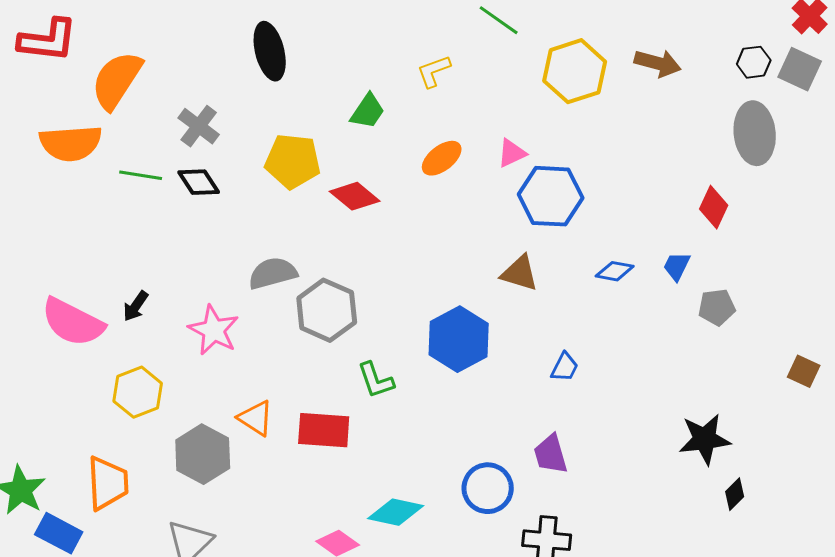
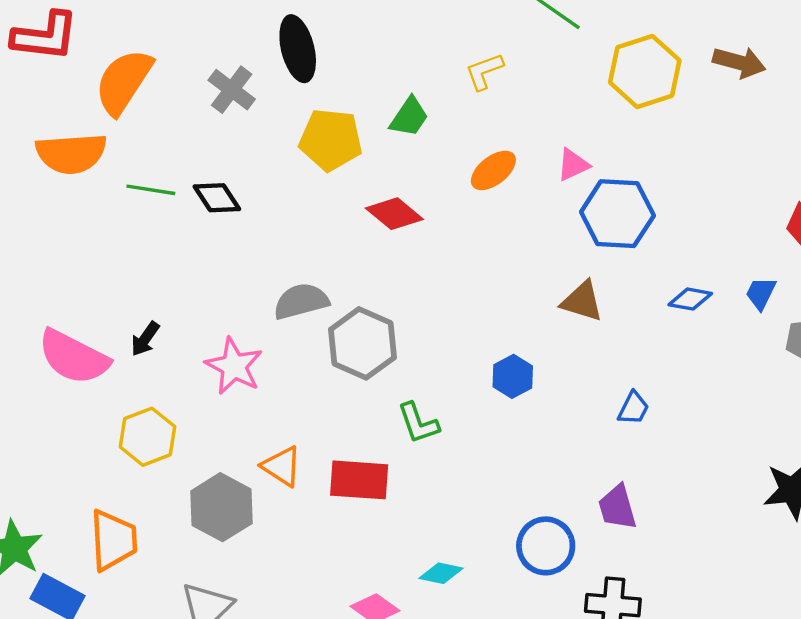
gray cross: (199, 126) -> (232, 90), moved
yellow pentagon: (293, 161) -> (331, 140), moved
blue hexagon: (459, 339) -> (513, 376), size x0.6
cyan diamond: (396, 512) -> (441, 573), size x0.7

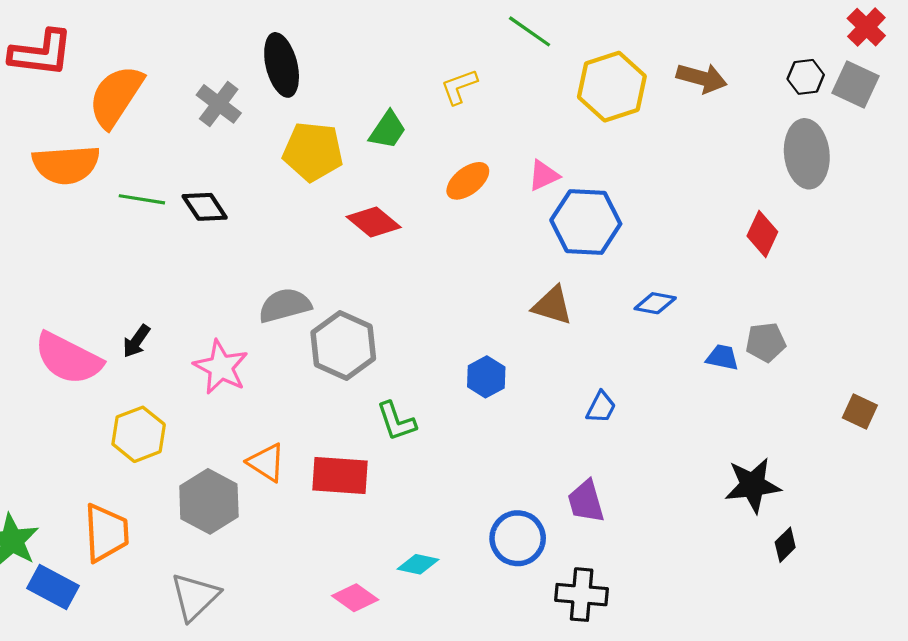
blue trapezoid: (761, 293) -> (722, 357), moved, turned 76

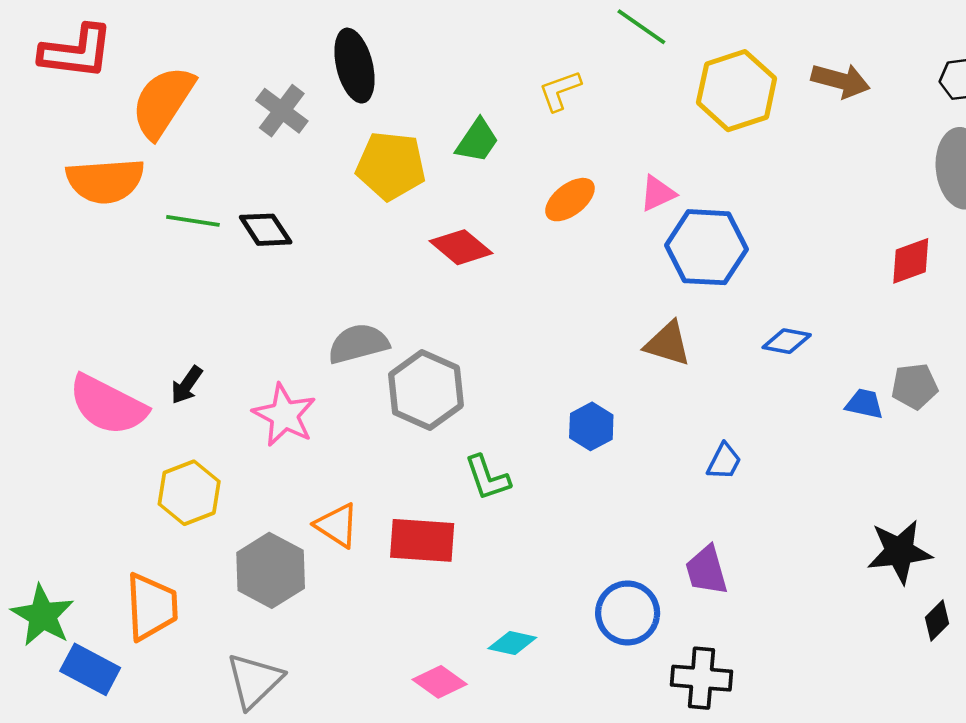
red diamond: (762, 234) -> (911, 261), turned 45

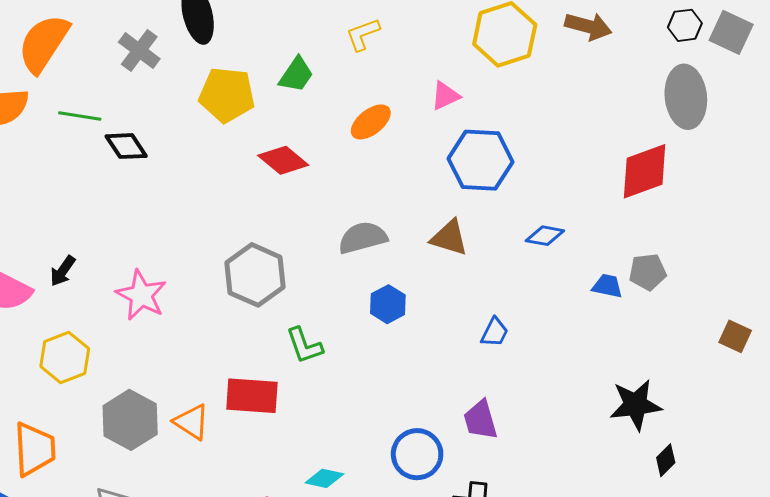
pink triangle: (658, 193) -> (445, 96), moved
green line: (193, 221) -> (80, 116), moved
red diamond: (911, 261) -> (645, 171), size x1.5
gray semicircle: (358, 344) -> (363, 238), moved
orange triangle: (337, 525) -> (192, 422), moved

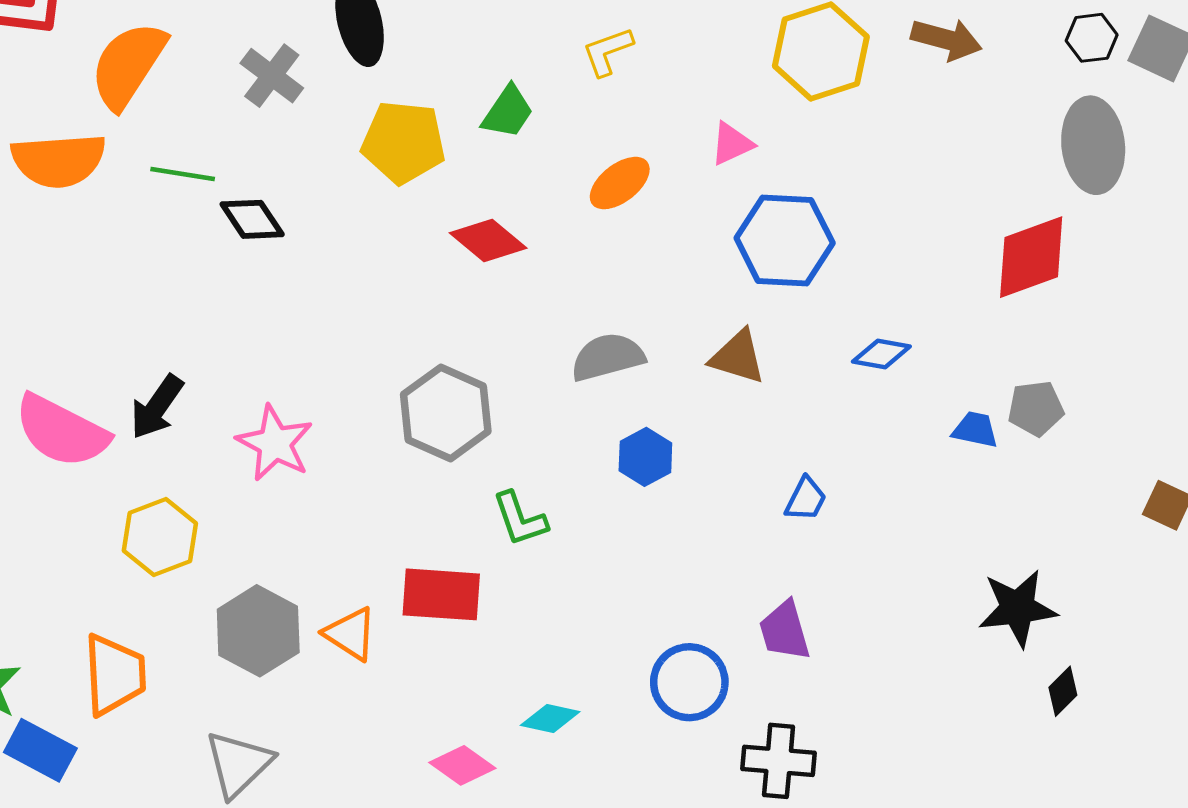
black arrow: (63, 271) -> (157, 407), size x1.4

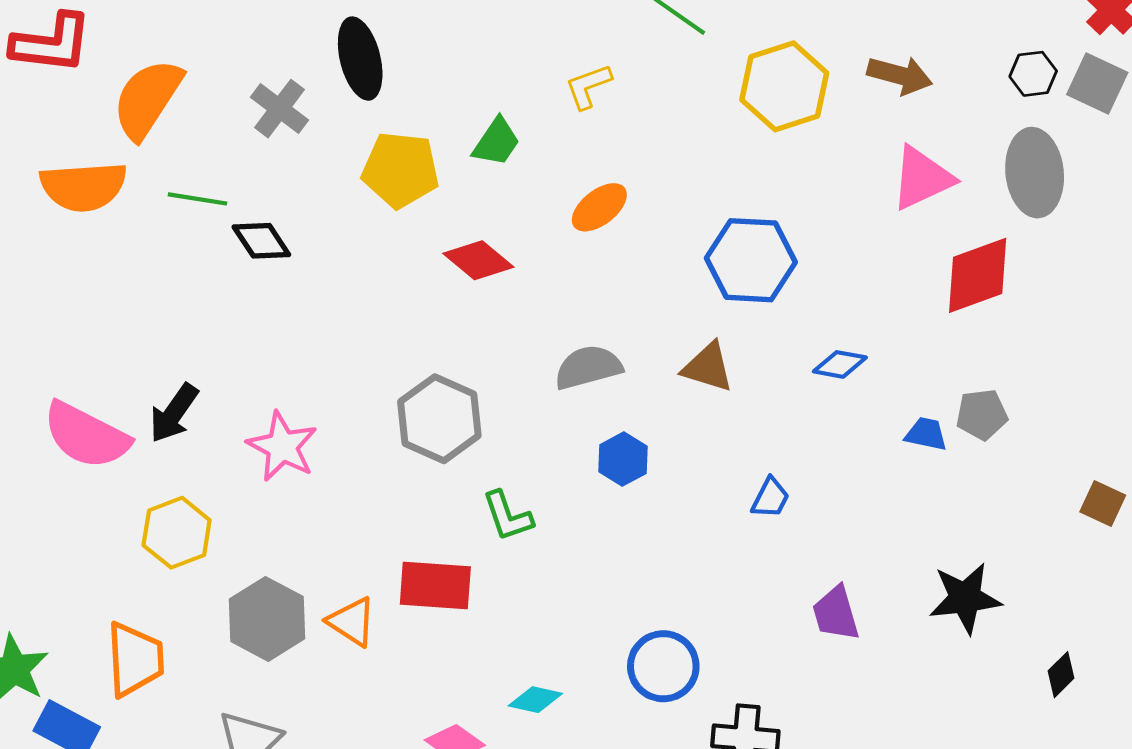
pink triangle: (732, 144) -> (922, 178), moved, size x1.6
purple trapezoid: (785, 631) -> (836, 613), moved
black diamond: (1063, 691) -> (1061, 675), moved

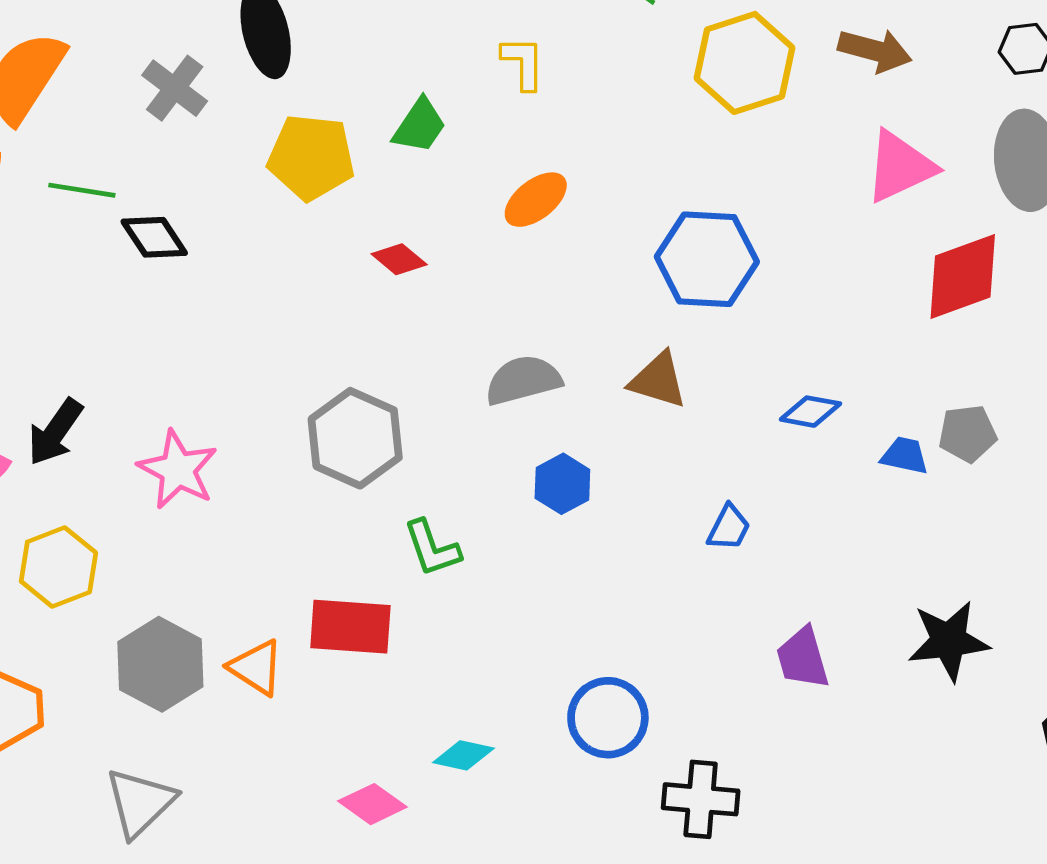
yellow L-shape: (588, 86) -> (523, 63), turned 110
red diamond: (478, 260) -> (399, 259), size x0.7
blue diamond: (840, 364) -> (810, 412), moved

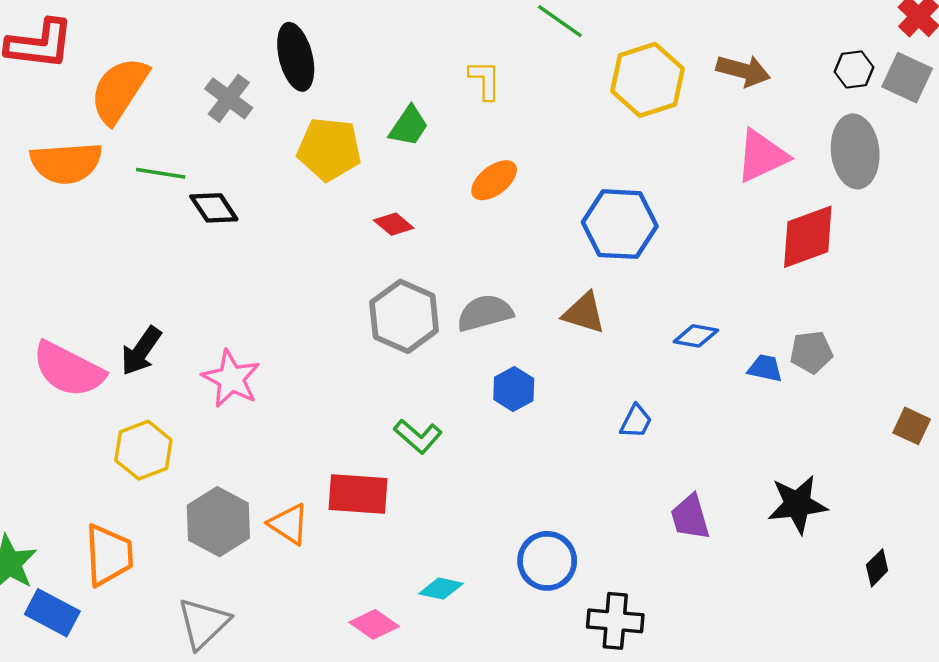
gray hexagon: (355, 438) -> (404, 316), moved
green L-shape: (432, 548) -> (418, 436), turned -30

